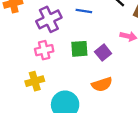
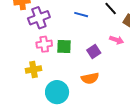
purple cross: (49, 19) -> (39, 18), moved
green square: (79, 49) -> (64, 46), moved

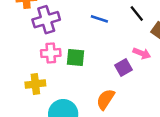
purple square: (94, 51) -> (124, 67), moved
orange semicircle: (90, 78) -> (106, 99), turned 132

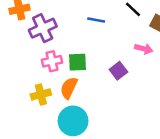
purple square: (124, 67) -> (118, 71), moved
orange semicircle: (106, 99) -> (69, 88), moved

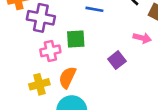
purple cross: (43, 28) -> (41, 18), turned 36
green square: (78, 62) -> (76, 39), moved

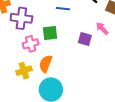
pink arrow: (142, 38) -> (102, 28), turned -144
purple square: (117, 60) -> (85, 39), moved, turned -32

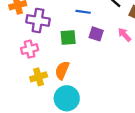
purple square: (85, 39) -> (96, 34), moved
pink cross: (31, 44) -> (30, 49), moved

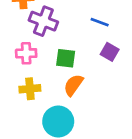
green square: (68, 37) -> (66, 58), moved
orange semicircle: (62, 70) -> (73, 85), moved

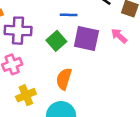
purple square: (110, 52) -> (86, 39), size x1.5
green square: (66, 58) -> (56, 41), moved, turned -30

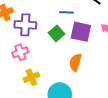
orange semicircle: (64, 79) -> (75, 62), moved

